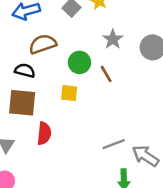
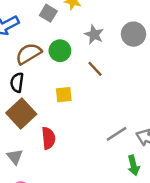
green circle: (79, 62) -> (60, 51), moved
black semicircle: (25, 70) -> (17, 82), turned -84
brown square: (22, 103) -> (21, 114), turned -36

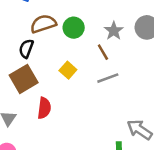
gray star: (94, 35) -> (114, 31), moved
yellow square: (64, 95) -> (68, 70), turned 35
gray line: (117, 134) -> (108, 78), moved

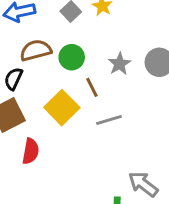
brown line: (103, 52) -> (92, 87), moved
yellow square: (68, 70) -> (62, 108), size x1.6

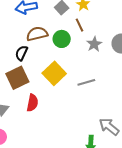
brown line: (92, 87) -> (79, 25), moved

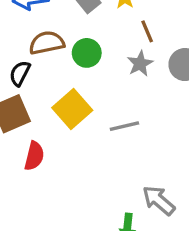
brown line: (79, 25) -> (147, 31), moved

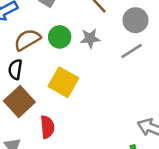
gray star: (140, 64) -> (90, 38), moved, turned -30
gray line: (124, 126) -> (132, 51), moved

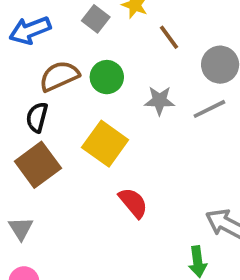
gray star: (90, 38) -> (159, 101), moved
red semicircle: (47, 127) -> (133, 203), moved, turned -40

